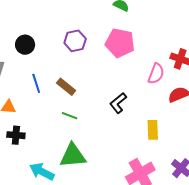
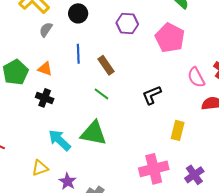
pink semicircle: (156, 74) -> (196, 77), turned 115

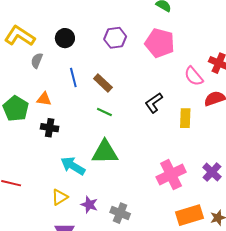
yellow rectangle: (178, 130) -> (185, 118), moved

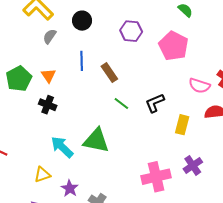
pink semicircle: (194, 76) -> (199, 86), turned -45
orange triangle: (44, 99) -> (48, 76), turned 35
green line: (104, 112) -> (121, 103), moved
purple cross: (212, 172) -> (193, 165), moved

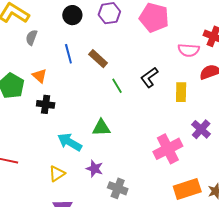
black circle: (82, 21) -> (72, 15), moved
green line: (121, 103) -> (117, 86), turned 35
green triangle: (96, 140) -> (101, 128), size x0.7
purple star: (70, 188) -> (95, 169), moved

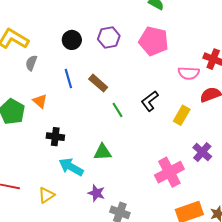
yellow rectangle: (181, 92) -> (182, 115), turned 30
black cross: (46, 104) -> (55, 137), moved
yellow triangle: (57, 174) -> (46, 195), moved

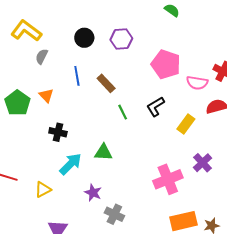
pink pentagon: (154, 41) -> (166, 64), moved
cyan arrow: (71, 167) -> (71, 164), turned 100

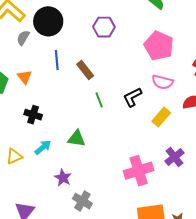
black circle: (84, 38) -> (48, 21), moved, size x1.5
pink pentagon: (166, 64) -> (159, 46), moved
pink semicircle: (197, 83) -> (162, 82), moved
cyan arrow: (71, 164) -> (43, 147), size x0.7
yellow triangle: (43, 189) -> (14, 156), moved

